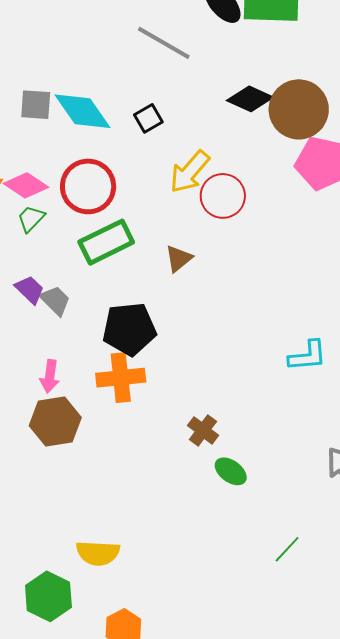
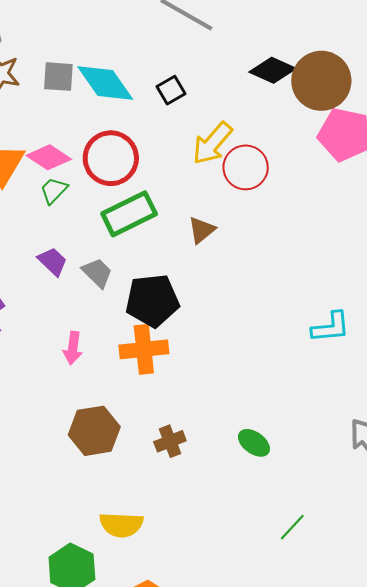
gray trapezoid: (55, 300) -> (97, 273), moved
brown hexagon: (55, 422) -> (94, 431), moved
brown cross: (203, 430) -> (170, 441), moved, turned 32
green line: (287, 549) -> (292, 527), moved

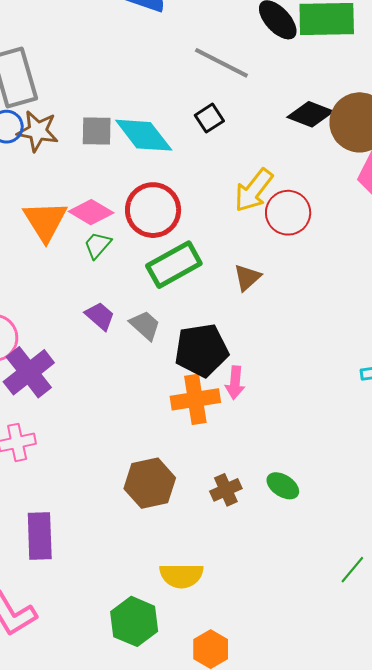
black square: (171, 90) -> (209, 118), moved
pink arrow: (73, 348) -> (235, 383), moved
green ellipse: (254, 443) -> (283, 486), moved

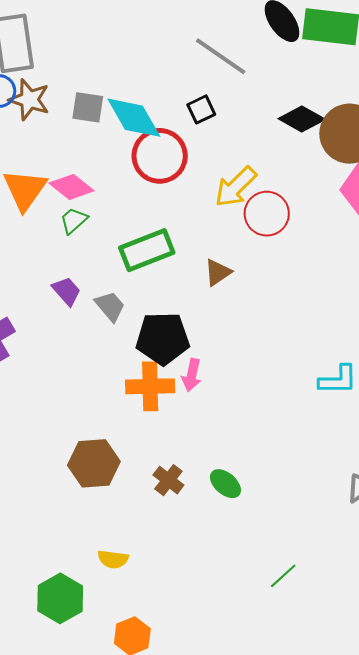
red circle: (153, 210) -> (160, 156), moved
brown cross: (226, 490) -> (168, 480), turned -36
yellow semicircle: (181, 576) -> (113, 559), size x0.7

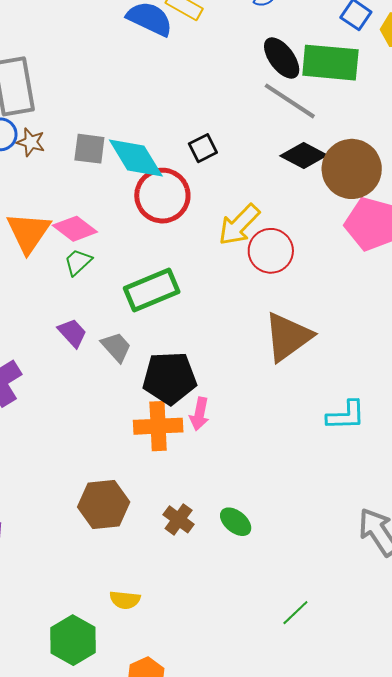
gray line: (221, 56) -> (290, 101), moved
brown star: (29, 100) -> (31, 142), size x0.7
brown triangle: (218, 272) -> (288, 337), moved, size x1.8

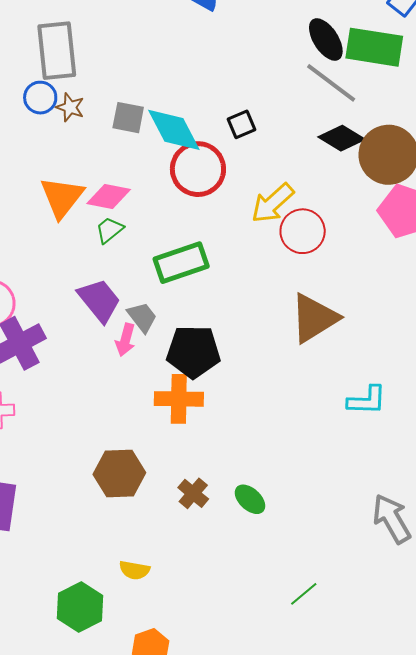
pink diamond: (75, 229) -> (109, 196), turned -30
purple trapezoid: (72, 333) -> (99, 300), size x1.5
pink arrow: (199, 414) -> (125, 340), moved

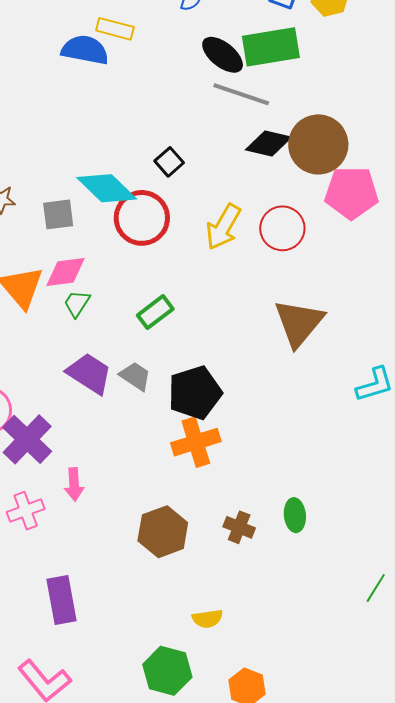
gray square: (128, 118) -> (58, 214), moved
red circle: (303, 231) -> (282, 228), moved
green rectangle: (181, 263) -> (155, 312), size x0.7
pink arrow: (125, 340) -> (74, 484), moved
green ellipse: (250, 499) -> (295, 515), turned 60

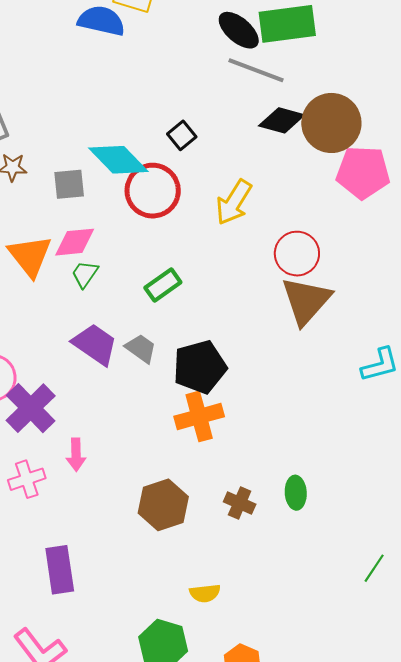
red circle: (282, 228) -> (297, 254), moved

